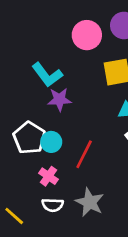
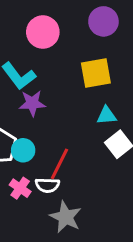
pink circle: (87, 35) -> (43, 32), moved
white semicircle: (53, 205) -> (47, 185), moved

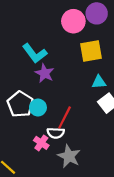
pink circle: (43, 32) -> (73, 21), moved
purple star: (32, 103) -> (45, 73), turned 30
pink cross: (20, 188) -> (41, 143), moved

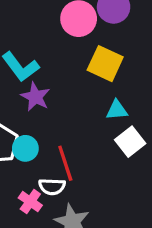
yellow square: (91, 51) -> (105, 64), turned 35
red line: (65, 117) -> (65, 163), turned -45

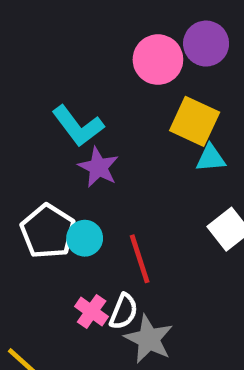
cyan triangle: (117, 110) -> (211, 158), moved
white semicircle: (52, 187) -> (124, 311), moved, turned -70

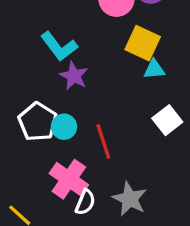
pink cross: (92, 311) -> (69, 179), size x1.6
white semicircle: (124, 311) -> (85, 202), moved
gray star: (149, 339) -> (130, 199), moved

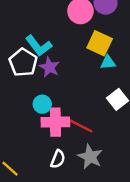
white pentagon: (38, 122) -> (23, 62), moved
red line: (103, 141) -> (80, 126), moved, turned -45
pink cross: (69, 179) -> (55, 122), moved, turned -36

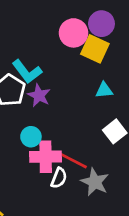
yellow square: (100, 43) -> (95, 49), moved
gray star: (90, 157) -> (95, 182), moved
white semicircle: (58, 159) -> (59, 178), moved

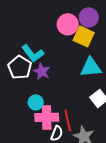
cyan triangle: (104, 90) -> (91, 67), size x1.6
red line: (74, 161) -> (68, 120), turned 50

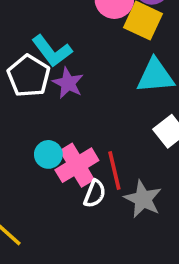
cyan circle: (36, 102) -> (48, 154), moved
pink cross: (47, 117) -> (77, 165), turned -30

